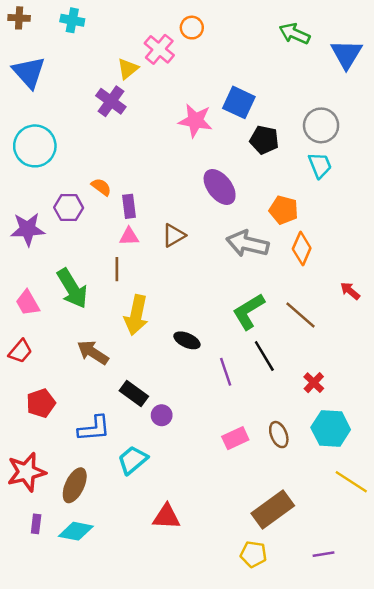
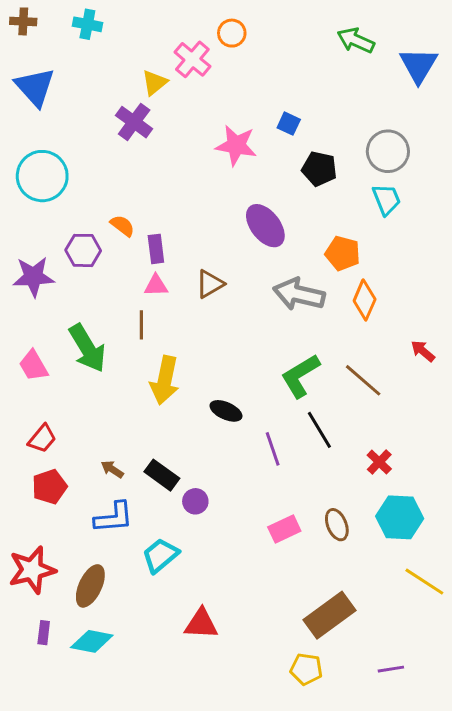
blue square: (239, 102) -> (289, 124), size x0.6
red trapezoid: (20, 351) -> (42, 439), moved
brown arrow: (93, 352) -> (112, 469), moved, size x0.6

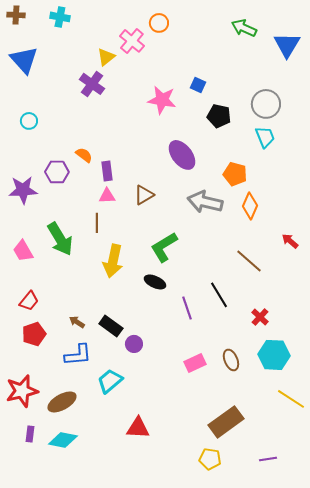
cyan circle: (42, 176) -> (29, 121), size x0.5
green L-shape: (300, 376) -> (164, 247), moved
brown ellipse: (90, 586) -> (62, 402), turned 36

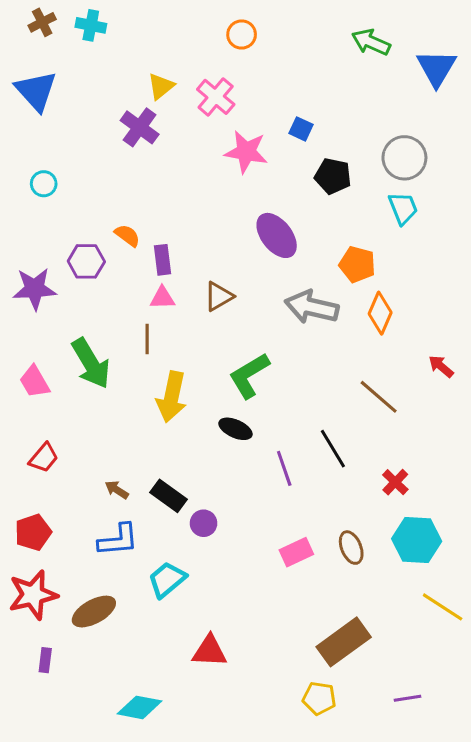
brown cross: (16, 15) -> (42, 22), moved, turned -30
pink cross: (132, 41) -> (216, 97), moved
red pentagon: (34, 334) -> (33, 532), moved
cyan diamond: (63, 440) -> (140, 707), moved

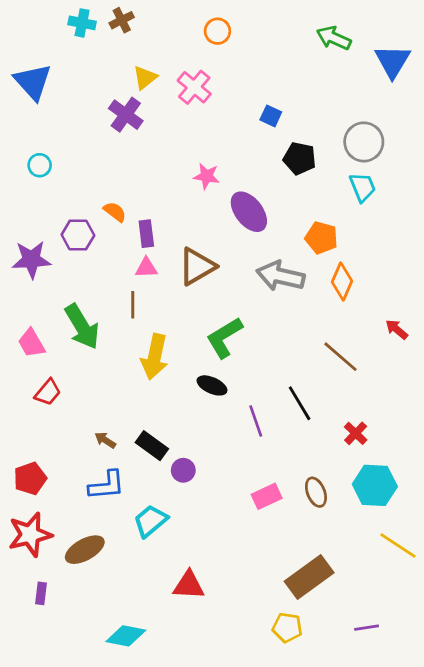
brown cross: (42, 22) -> (122, 20), moved
pink star: (246, 152) -> (207, 176), moved, size x0.7
brown triangle: (219, 296) -> (197, 266), size x1.4
red trapezoid: (44, 458) -> (48, 392), moved

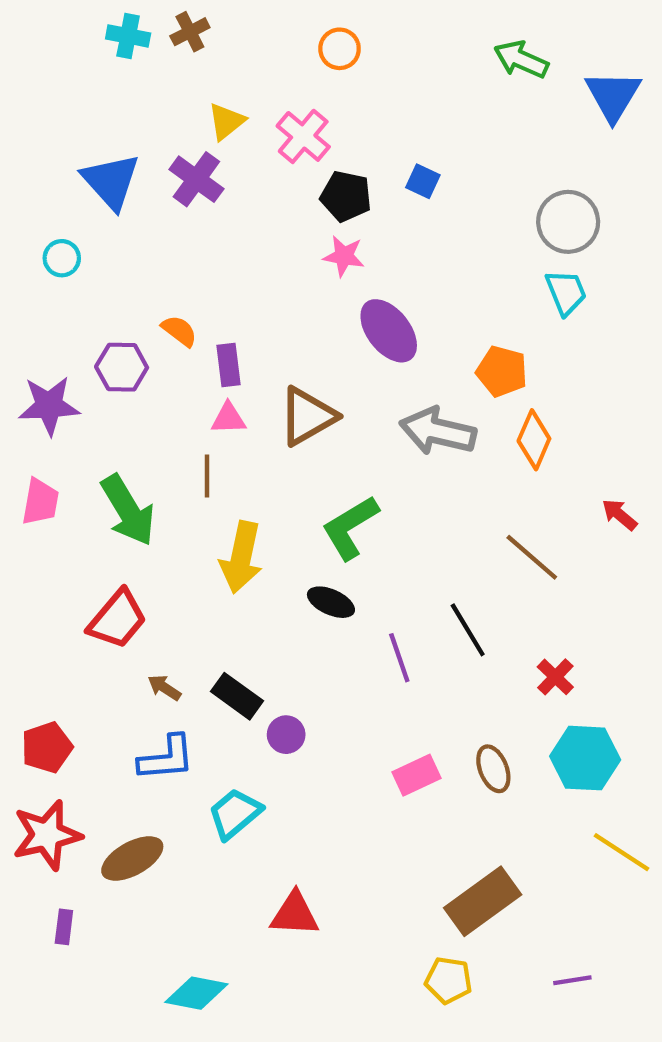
blue triangle: (33, 82) -> (111, 181), moved
black pentagon: (300, 158) -> (346, 196), moved
pink star: (207, 176) -> (344, 256), moved
pink trapezoid: (31, 343) -> (40, 502), moved, turned -140
red trapezoid: (48, 392) -> (117, 619), moved, size x1.4

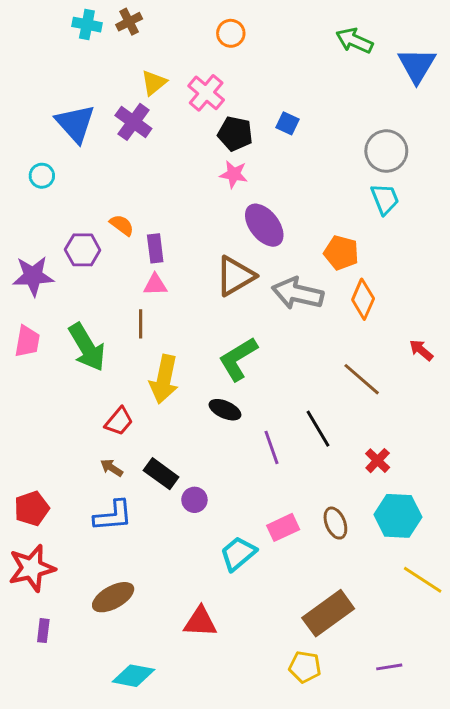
brown triangle: (307, 416) -> (235, 276), moved
red trapezoid: (117, 619) -> (119, 421), moved, size x0.7
cyan trapezoid: (235, 814) -> (238, 554), moved
brown ellipse: (132, 859) -> (113, 597), moved

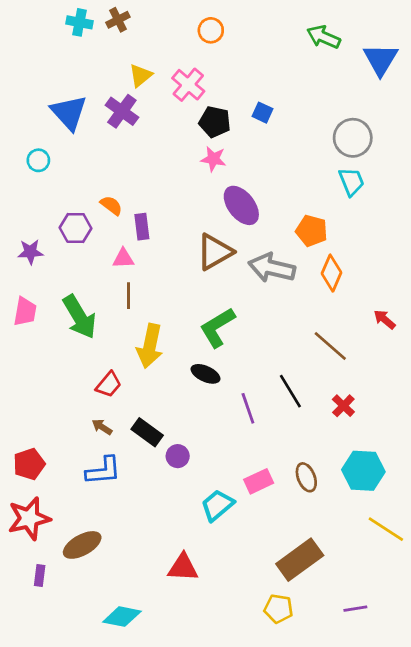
purple star: (33, 276) -> (30, 252), size x0.7
pink triangle: (155, 285) -> (123, 258), moved
red cross: (378, 461) -> (343, 406), moved
brown ellipse: (113, 597) -> (82, 545), moved

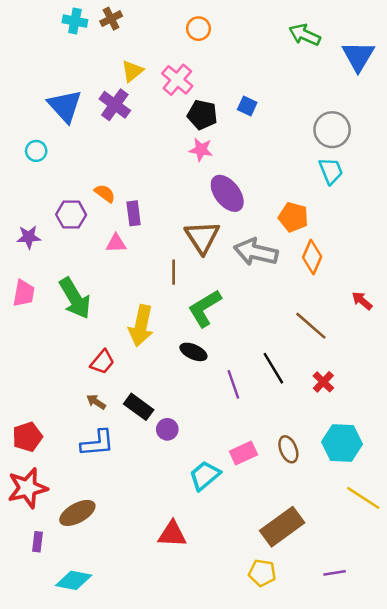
brown triangle: (215, 252) -> (202, 237), turned -33
brown line: (129, 296) -> (174, 272), moved
cyan diamond: (122, 617) -> (74, 580), moved

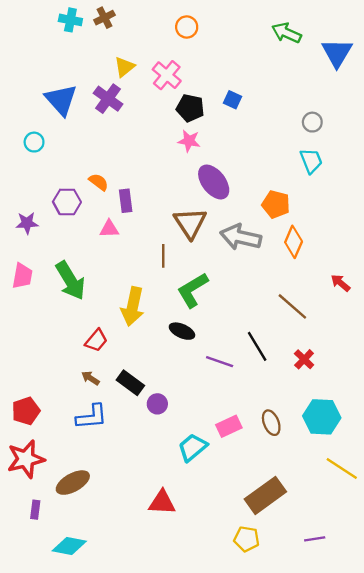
gray circle: (332, 130) -> (312, 122), size x0.6
purple line: (233, 384) -> (220, 362), turned -52

